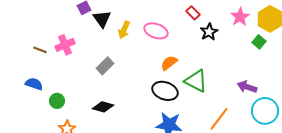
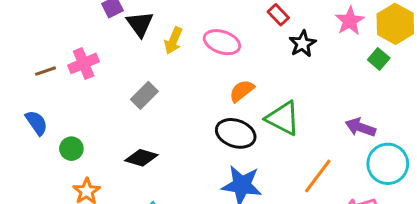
brown line: (40, 50) -> (46, 71), turned -40
blue semicircle: (34, 84) -> (36, 123), turned 36

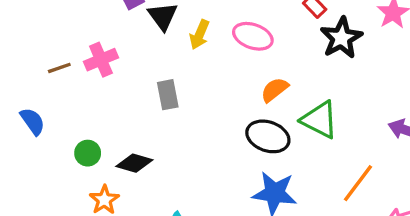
black star: (303, 44) -> (341, 38), size x1.4
gray rectangle: (144, 95) -> (168, 95), turned -56
blue semicircle: (36, 123) -> (33, 121), moved
black diamond: (141, 158) -> (134, 163), moved

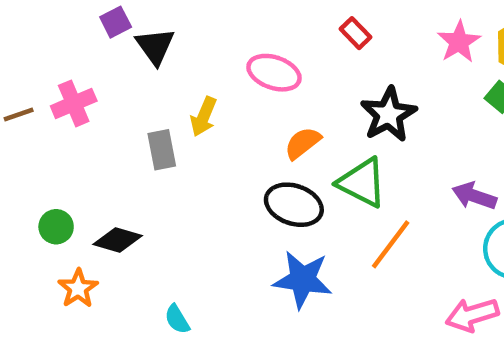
yellow arrow: (199, 35) -> (204, 117), moved
black star: (341, 38) -> (388, 114), moved
orange line: (358, 183) -> (391, 244), moved

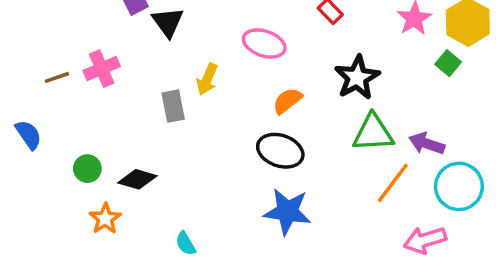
green triangle: (362, 183) -> (373, 133), moved, turned -30
orange line: (391, 244) -> (393, 183), moved

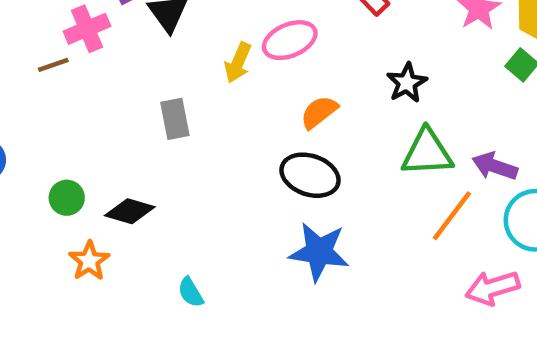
pink ellipse: (264, 44) -> (290, 40), turned -42
pink cross: (102, 69) -> (87, 29), moved
brown line: (57, 77) -> (53, 65), moved
black star: (357, 77) -> (407, 83), size x0.7
yellow arrow: (207, 79) -> (238, 63), moved

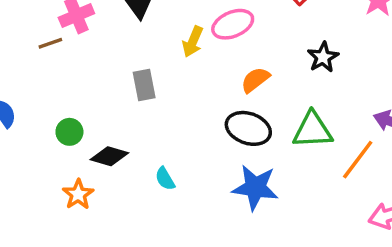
green triangle: (427, 153) -> (313, 130), moved
green circle: (67, 198) -> (69, 132), moved
cyan semicircle: (191, 292) -> (165, 179), moved

